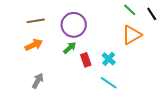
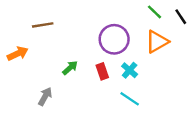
purple circle: (74, 25) -> (114, 39), moved
orange arrow: (34, 45) -> (18, 54), moved
green arrow: (70, 48) -> (70, 68), moved

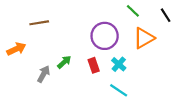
green line: (155, 12) -> (133, 11), moved
gray arrow: (45, 96) -> (44, 74), moved

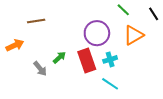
cyan cross: (119, 64) -> (110, 59), turned 32
red rectangle: (94, 65) -> (87, 60), size x1.6
gray arrow: (44, 74) -> (40, 69), turned 112

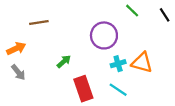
orange triangle: (133, 35) -> (142, 63), moved, turned 45
red rectangle: (87, 60) -> (83, 89), moved
gray arrow: (40, 69) -> (18, 72), moved

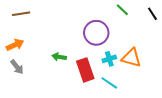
brown line: (39, 22) -> (21, 14), moved
green arrow: (64, 61) -> (59, 57), turned -128
red rectangle: (83, 89) -> (85, 70), moved

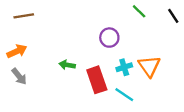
purple circle: (96, 33) -> (109, 38), size x0.7
orange triangle: (131, 58) -> (149, 66), turned 40

